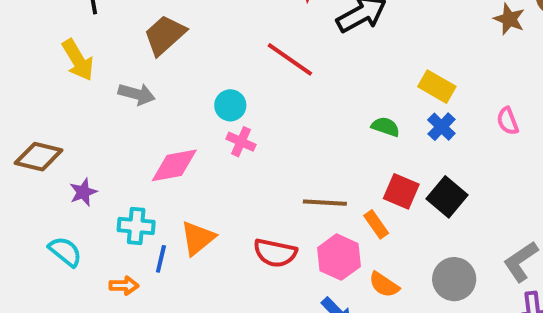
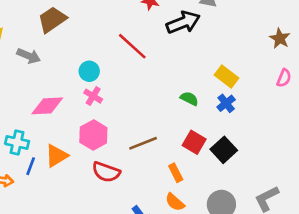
pink semicircle: (508, 121) -> (284, 78), moved, turned -144
brown line: (325, 203) -> (143, 143), turned -32
orange rectangle: (376, 224) -> (176, 173), moved
pink hexagon: (339, 257) -> (93, 135), moved

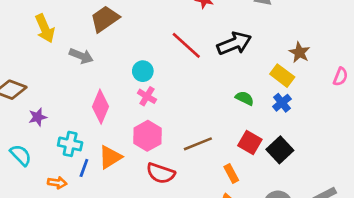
black arrow: (183, 22) -> (234, 43), moved
brown star: (280, 38) -> (299, 52), moved
pink diamond: (47, 106) -> (100, 107), turned -64

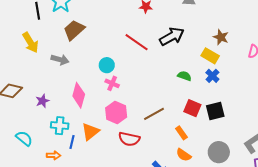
purple star: (38, 117) -> (42, 101), moved
black square: (280, 150) -> (215, 111), turned 36

